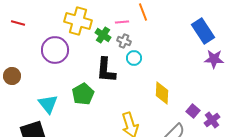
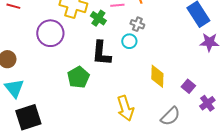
gray cross: (124, 41) -> (137, 24), moved
cyan triangle: (48, 104) -> (14, 88), moved
purple square: (193, 111) -> (188, 86), moved

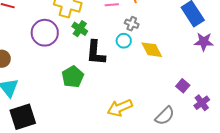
green cross: (98, 18) -> (80, 29), moved
yellow diamond: (157, 76) -> (152, 50), moved, turned -30
yellow arrow: (125, 108) -> (120, 108), turned 85

